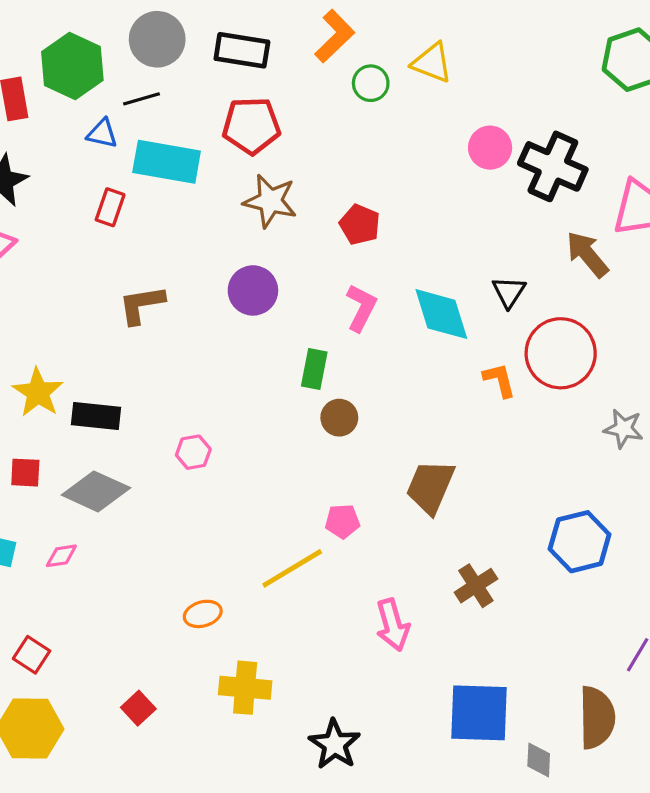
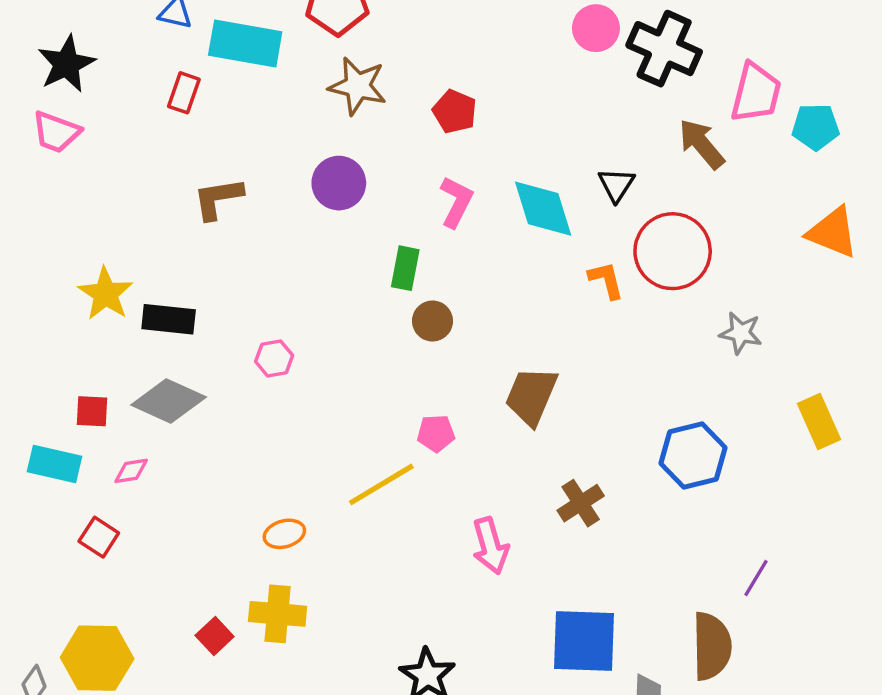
red square: (25, 473) -> (92, 411), moved
red square: (32, 655) -> (99, 537), moved
yellow cross: (245, 688) -> (278, 614), moved

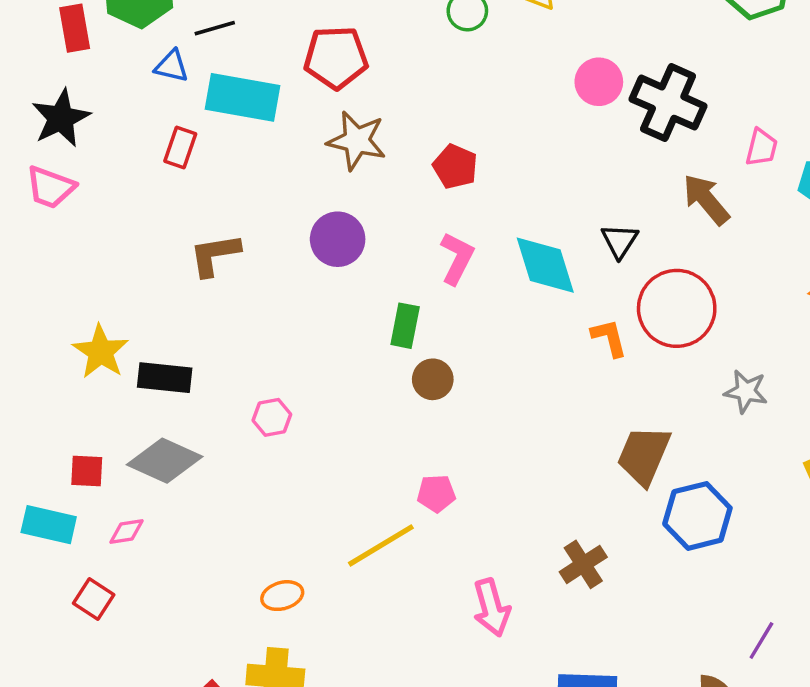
pink trapezoid: (756, 93) -> (761, 147), size x0.6
brown trapezoid: (531, 396) -> (644, 455), moved

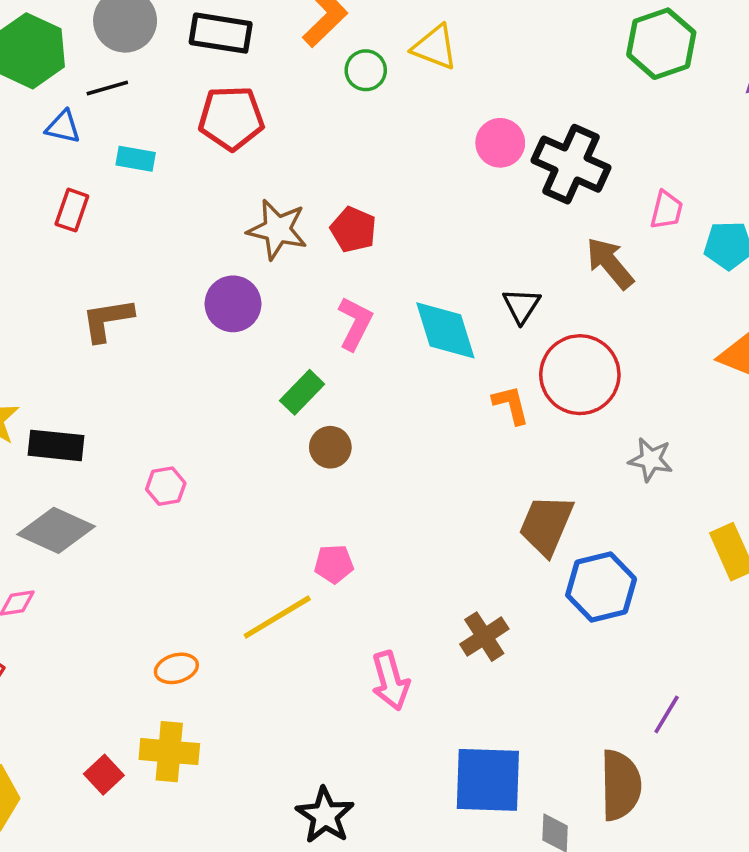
cyan rectangle: (242, 97) -> (136, 159), size x0.5
brown star: (357, 141) -> (277, 230), moved
green rectangle: (405, 326) -> (302, 392), turned 33

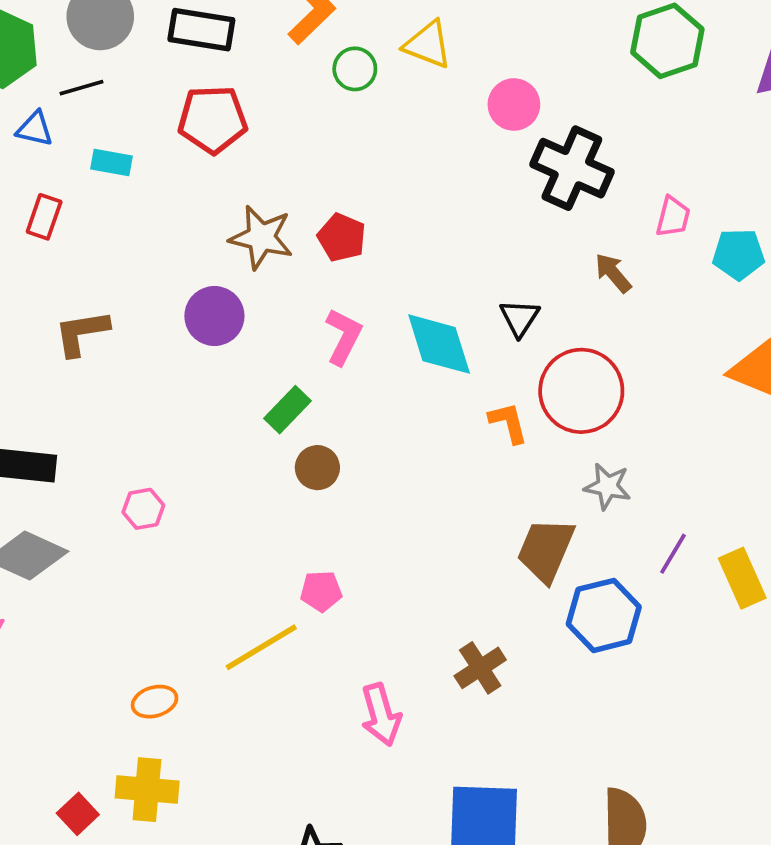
pink circle: (500, 143) -> (514, 104), moved
brown arrow: (610, 263) -> (613, 273), size x0.7
gray star: (651, 460) -> (608, 486), moved
purple line: (667, 714) -> (673, 554), moved

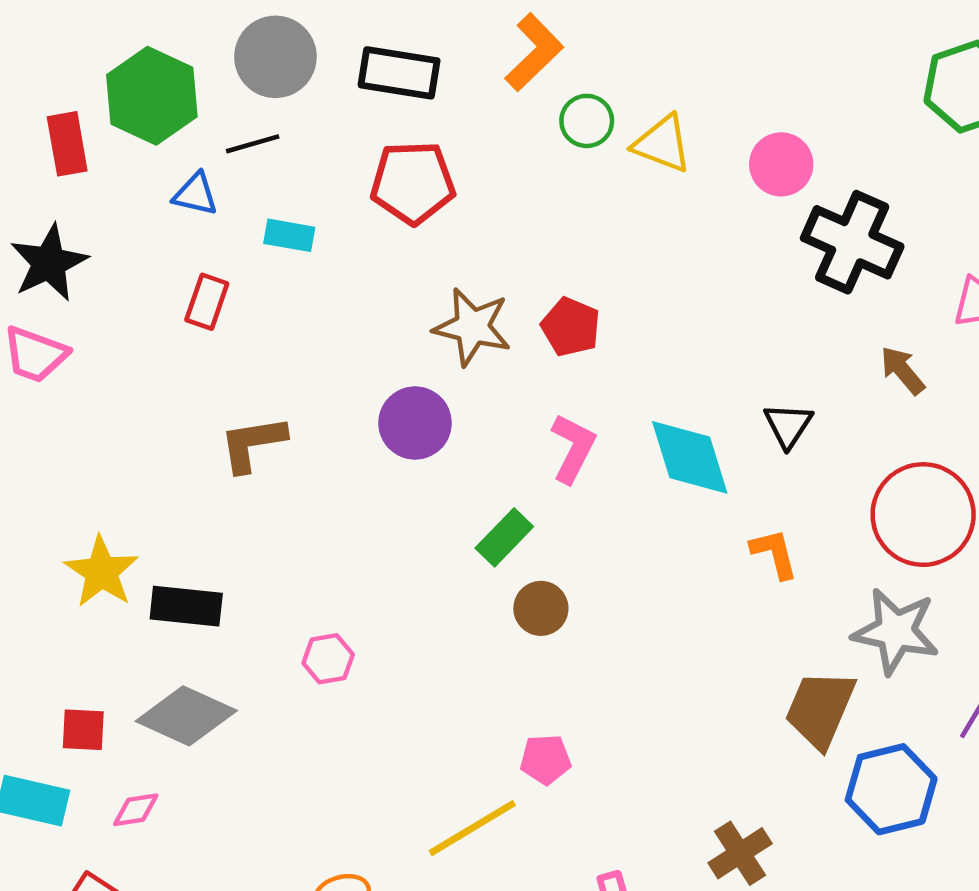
yellow triangle: (428, 45) -> (662, 144), moved
red circle: (581, 391) -> (923, 515), moved
gray star: (608, 486) -> (896, 631), size x1.5

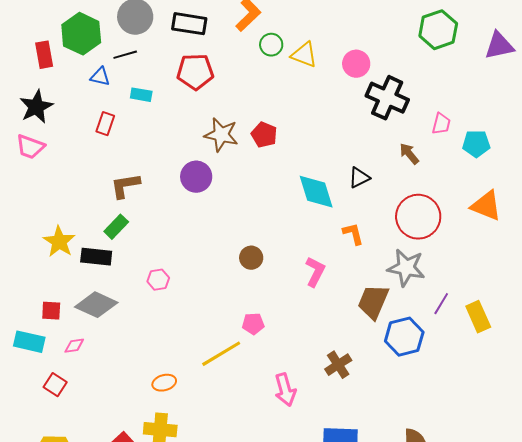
black triangle: (788, 425) -> (359, 178), turned 30
pink L-shape: (573, 448) -> (315, 272), moved
green rectangle: (504, 537) -> (116, 227), moved

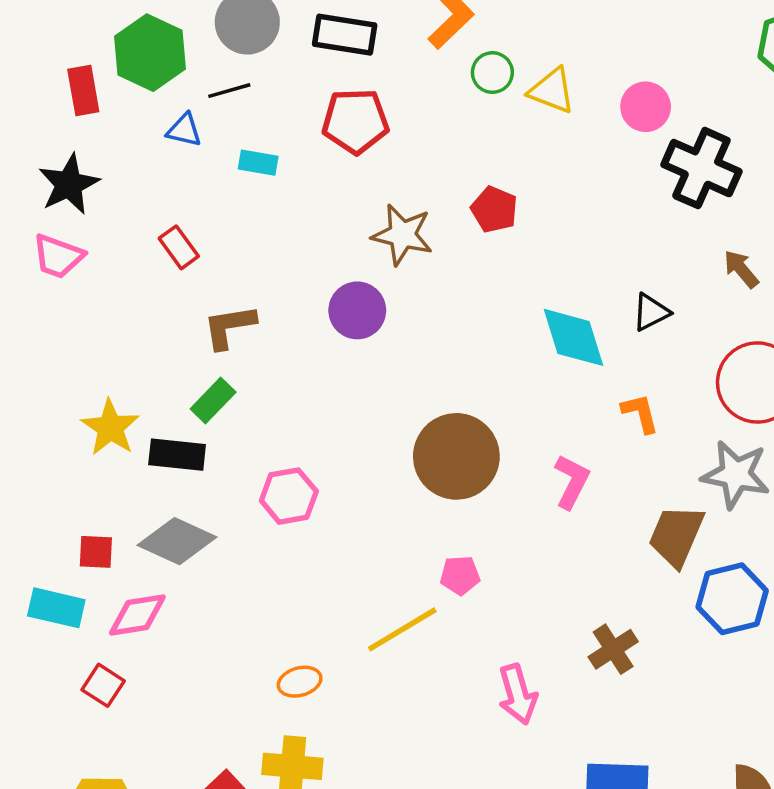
red rectangle: (105, 124) -> (179, 247), moved, turned -55
red pentagon: (264, 135) -> (494, 209), moved
brown circle: (251, 258) -> (456, 456), size x2.0
pink hexagon: (158, 280) -> (289, 496), size x1.4
pink diamond: (74, 346) -> (137, 615), size x1.6

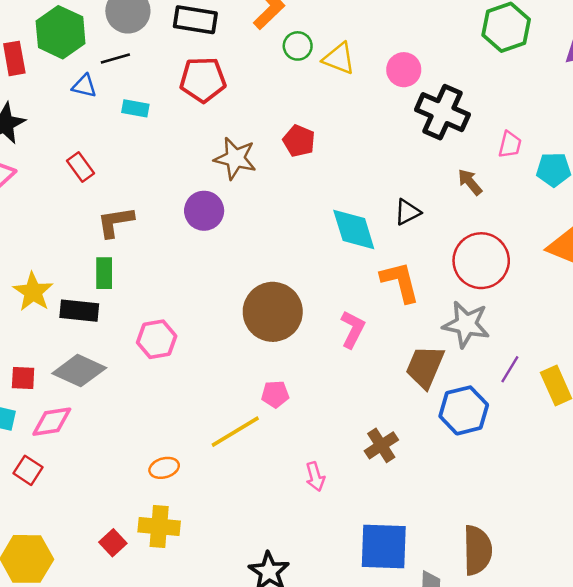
green rectangle: (213, 401) -> (104, 273), turned -44
orange L-shape: (640, 413) -> (400, 282), size x1.5
pink arrow: (518, 694) -> (315, 477), size x0.7

